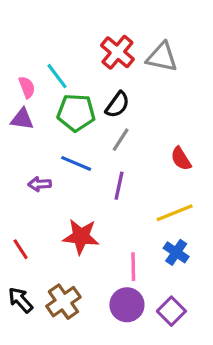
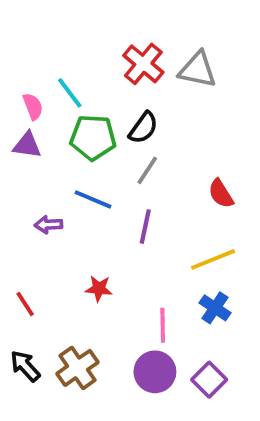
red star: (81, 236) -> (99, 289), size x0.6

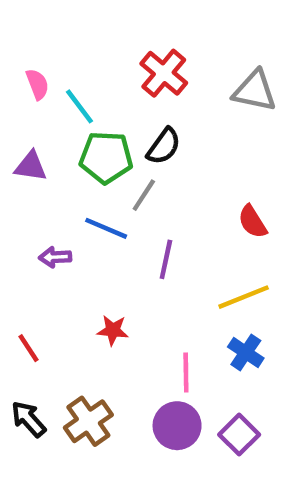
gray triangle: (198, 70) -> (255, 91), moved
pink semicircle: (33, 106) -> (37, 84), moved
gray line: (147, 170) -> (144, 195), moved

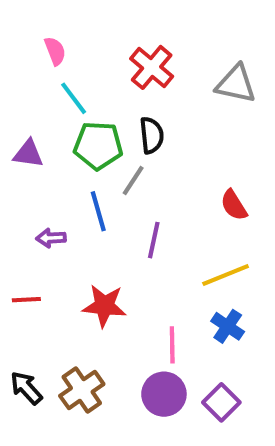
pink semicircle: (37, 84) -> (55, 51), moved
black semicircle: (164, 146) -> (152, 135), turned -42
blue line: (106, 228) -> (98, 211), turned 51
red star: (113, 330) -> (104, 306), size x1.5
red line: (29, 348) -> (26, 300), moved, turned -60

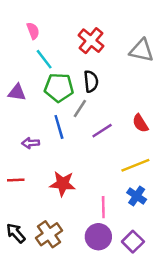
purple line: (154, 240) -> (102, 131), moved, turned 45

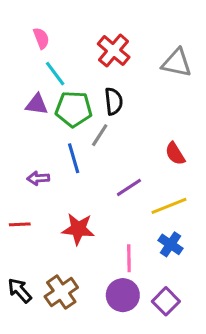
purple triangle: (17, 92) -> (37, 104), moved
purple line: (102, 131) -> (129, 187), moved

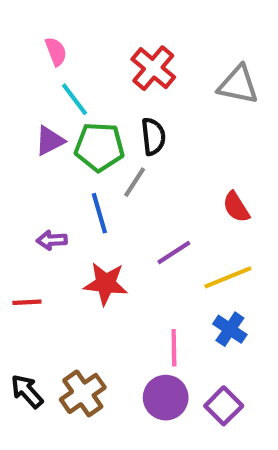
purple triangle: (37, 104) -> (50, 141), turned -35
red star: (78, 229) -> (106, 284), moved

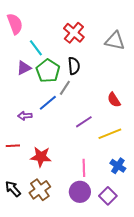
pink semicircle: (56, 52) -> (15, 24), moved, size x1.5
green pentagon: (99, 147) -> (48, 71), turned 30
blue line: (99, 213) -> (48, 103), turned 66
red star: (106, 284) -> (41, 157), moved
blue cross: (230, 329) -> (118, 166), moved

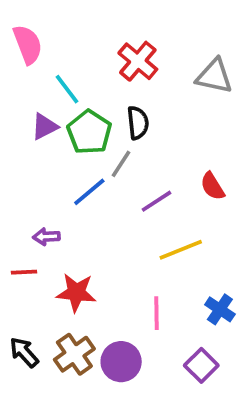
purple arrow: (25, 116) -> (46, 237), moved
purple line: (84, 122) -> (156, 201), moved
yellow line: (110, 134) -> (181, 250), moved
purple circle: (80, 192) -> (121, 362), moved

